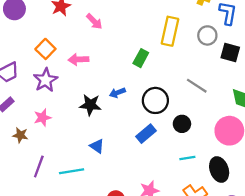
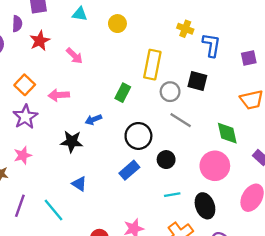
gray circle: (207, 35) -> (170, 92), moved
black square: (230, 53) -> (197, 81), moved
blue arrow: (117, 93) -> (93, 120), moved
cyan line: (72, 171) -> (53, 210), turned 60

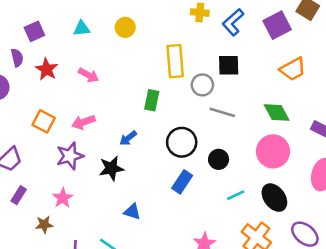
blue L-shape: (211, 45) -> (233, 22), turned -125
purple square: (249, 58) -> (277, 25), size x1.5
purple star: (25, 117) -> (70, 156), moved, turned 30

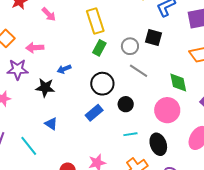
yellow rectangle: (175, 61) -> (95, 21), moved, turned -30
green rectangle: (152, 100) -> (99, 48), moved

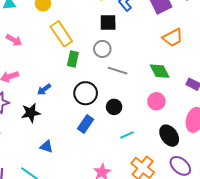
black square: (153, 37) -> (108, 23), moved
pink circle: (167, 110) -> (156, 101), size x0.7
black ellipse: (158, 144) -> (169, 136), moved

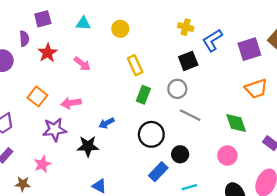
black square: (108, 23) -> (188, 61), turned -30
yellow rectangle: (61, 34) -> (135, 65), size x0.7
blue rectangle: (86, 124) -> (158, 172), moved

